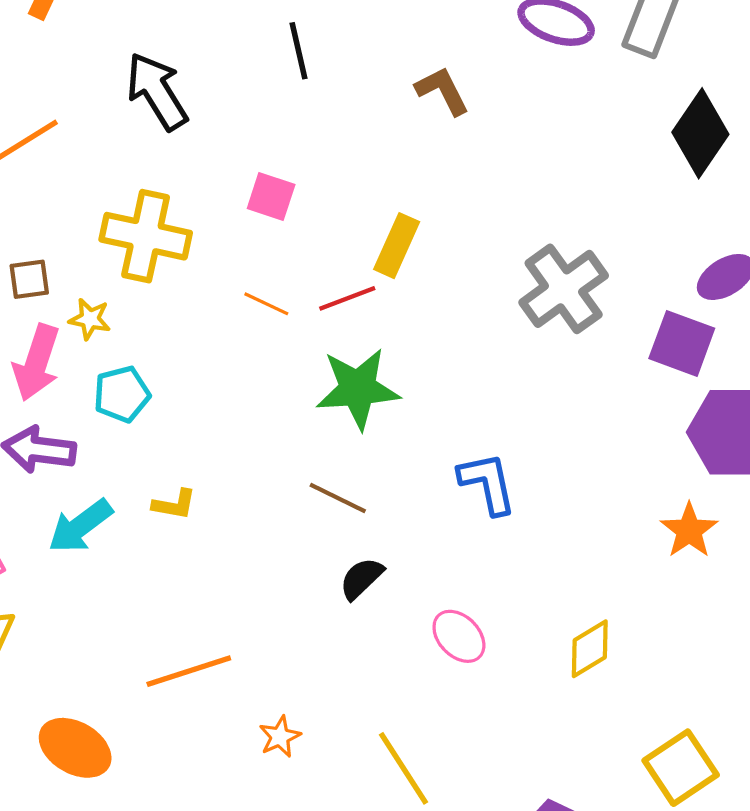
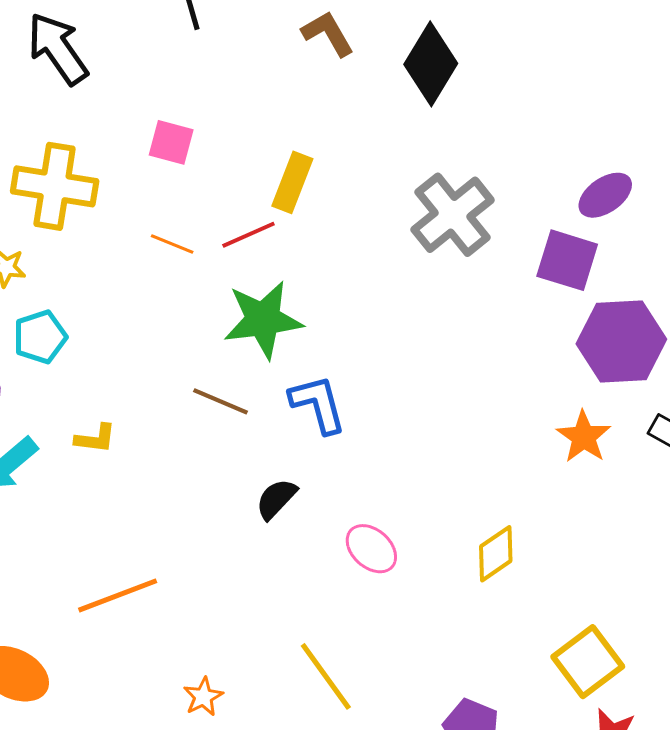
black diamond: (700, 133) -> (431, 64), moved
blue L-shape: (487, 483) -> (318, 404), moved
brown line: (338, 498) -> (220, 401), moved
orange star: (280, 737) -> (203, 697), moved

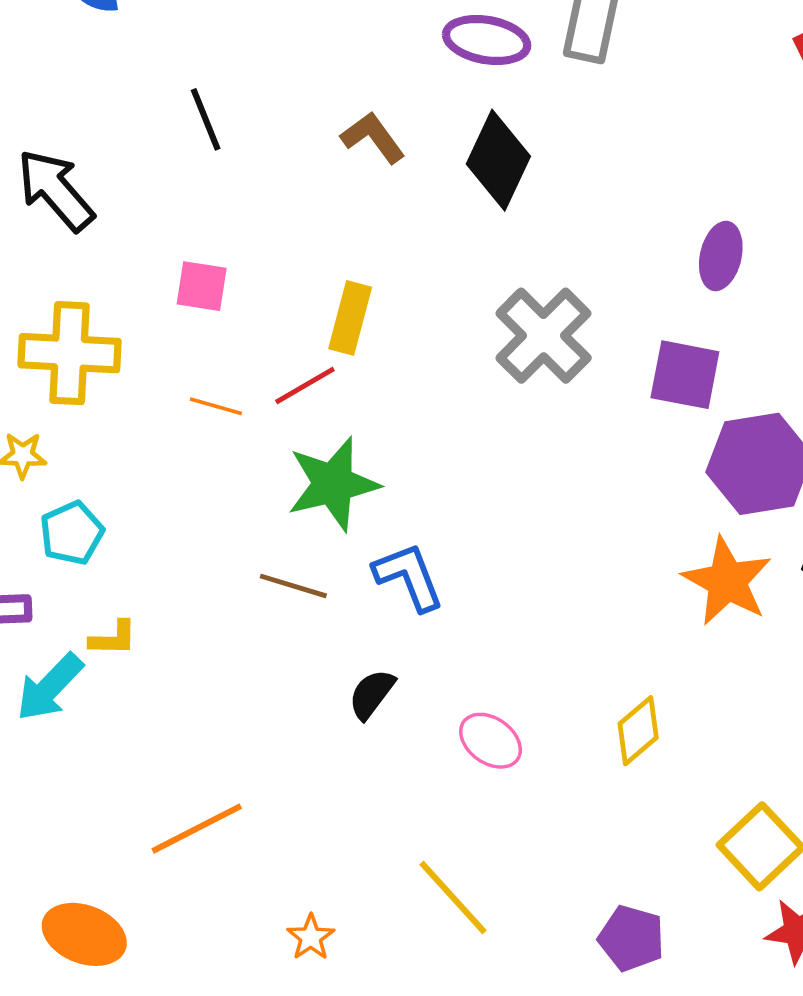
purple ellipse: (605, 195) -> (721, 256), moved, turned -36
orange star: (584, 437) -> (727, 581), size x1.4
yellow L-shape: (95, 439) -> (113, 638), moved

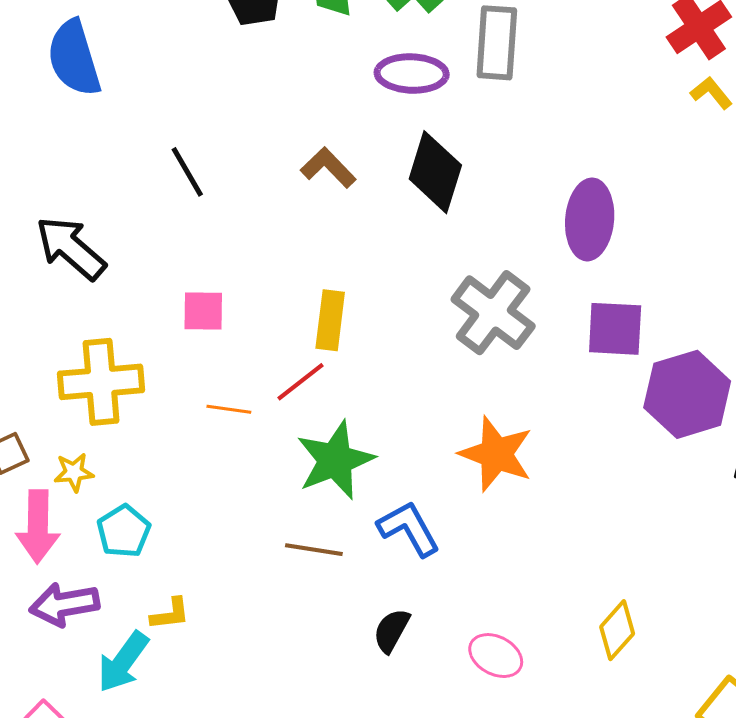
purple ellipse: (721, 256) -> (590, 219), moved, size x1.4
orange star: (727, 581) -> (496, 454), moved

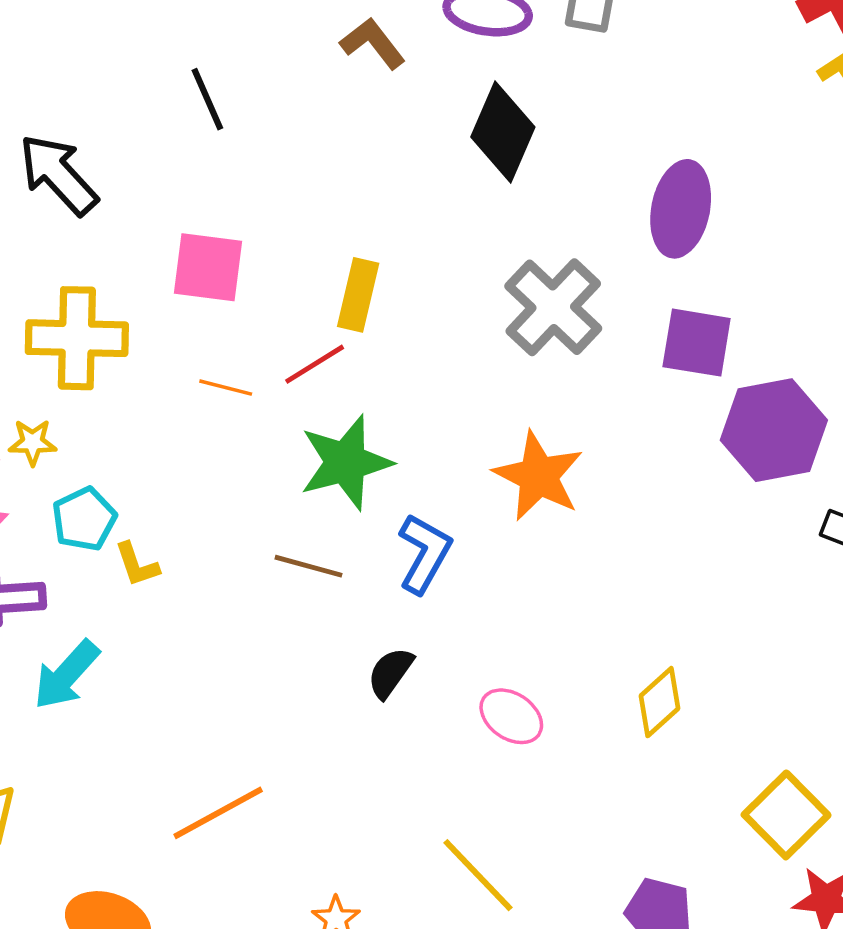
brown L-shape: (328, 168) -> (373, 43), moved
pink square: (203, 311) -> (208, 267), size x1.4
blue L-shape: (409, 529) -> (424, 553), turned 52
yellow L-shape: (170, 614) -> (137, 565), moved, turned 72

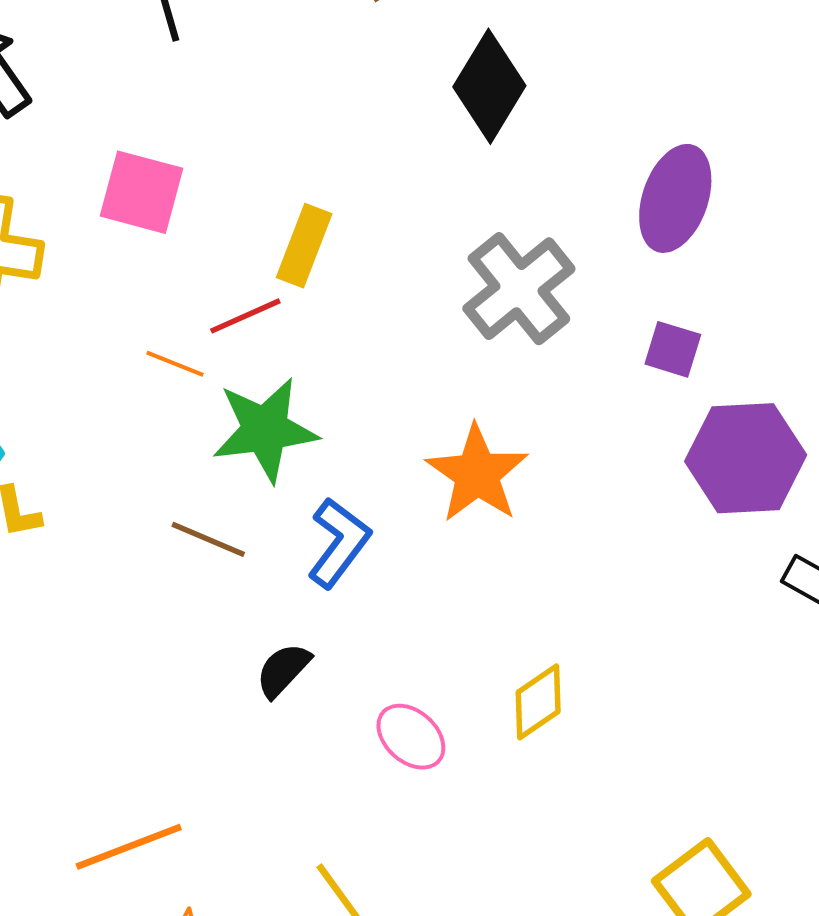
purple square: (697, 343) -> (673, 349), size x0.7
orange line: (226, 388) -> (175, 364), moved
yellow diamond: (659, 702) -> (538, 702), moved
orange line: (218, 813) -> (129, 847), moved

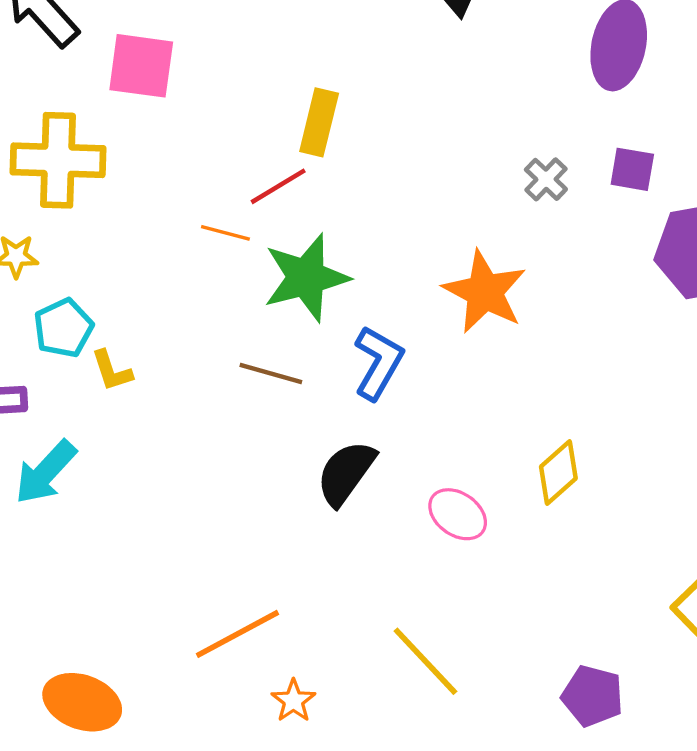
pink square: (141, 192) -> (141, 66), moved
gray cross: (519, 289) -> (546, 179), moved, size x0.5
black semicircle: (283, 670) -> (346, 473), size x1.4

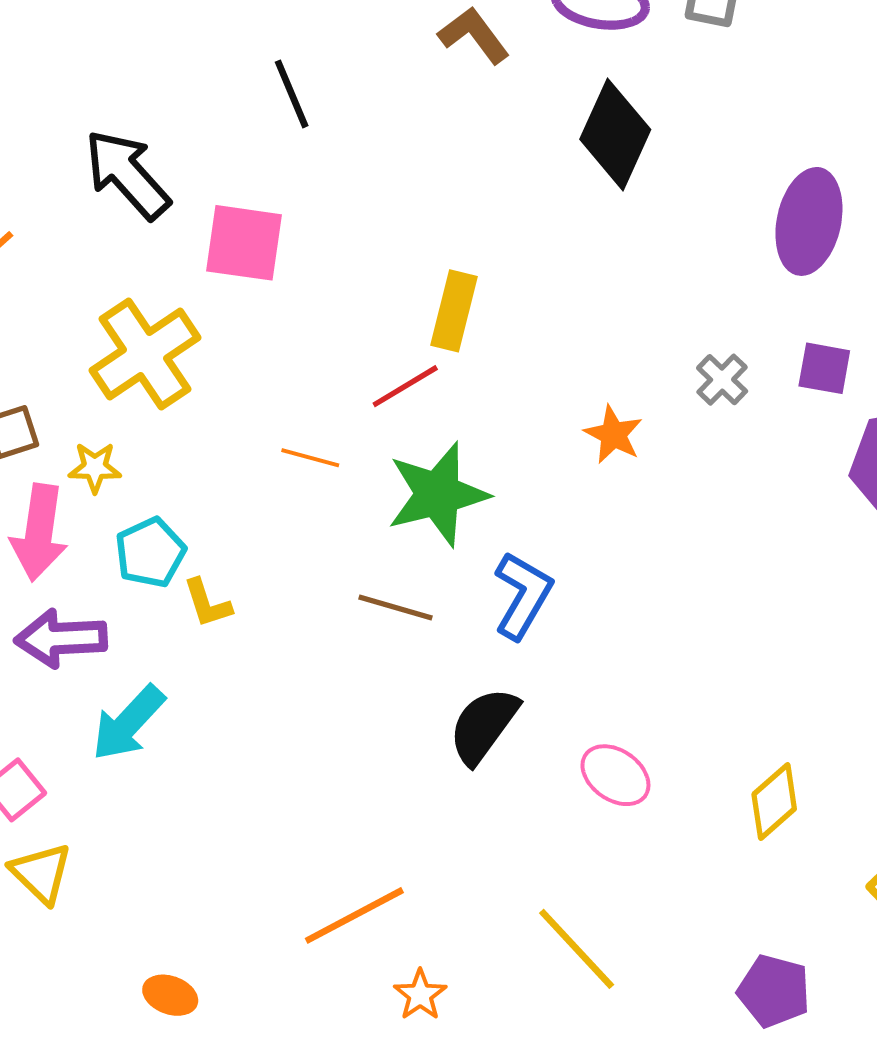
yellow cross: (58, 160) -> (145, 354), turned -36
orange line: (225, 233) -> (310, 458), moved
orange star: (485, 292) -> (613, 435), moved, size x0.6
yellow diamond: (558, 473) -> (774, 801), moved
orange ellipse: (82, 702) -> (170, 995), size x0.6

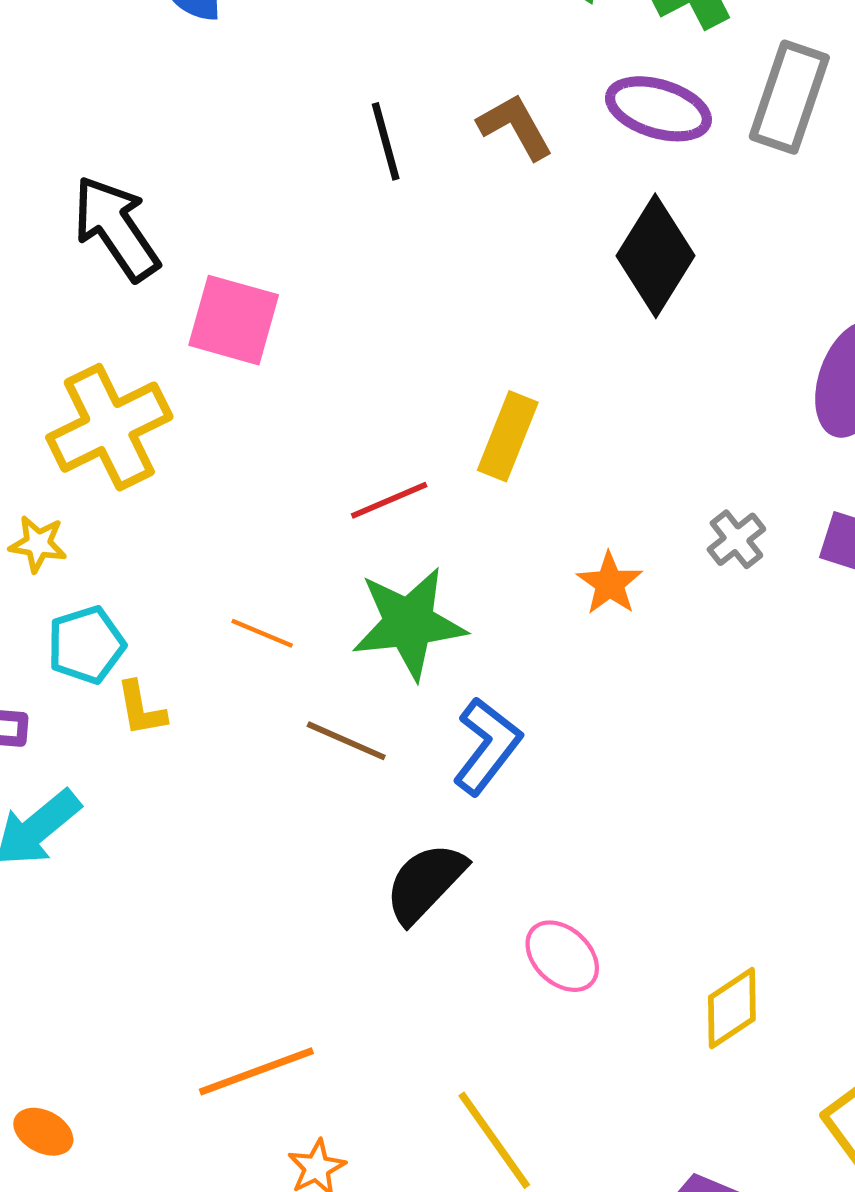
black line: (292, 94) -> (386, 141), moved
yellow rectangle: (454, 311) -> (508, 436), moved
orange line: (310, 458) -> (262, 633), moved

